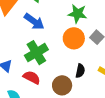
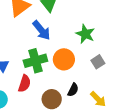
orange circle: (74, 38) -> (64, 59), moved
red semicircle: (32, 77) -> (24, 84), turned 66

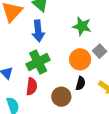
blue arrow: (41, 30) -> (38, 31), turned 45
orange circle: (64, 59) -> (80, 59), moved

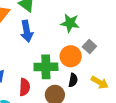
green cross: (38, 62) -> (46, 67), moved, turned 30

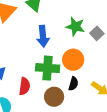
blue arrow: (27, 31) -> (43, 36), moved
gray square: (89, 47) -> (97, 33), moved

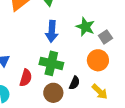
orange circle: (73, 60) -> (98, 60), moved

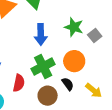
orange circle: (98, 60) -> (74, 61), moved
green cross: (51, 63) -> (43, 67), turned -35
black semicircle: (74, 83) -> (68, 84), turned -56

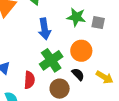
gray square: (95, 35) -> (98, 23), turned -32

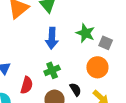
orange circle: (81, 51) -> (97, 67), moved
green cross: (51, 60) -> (52, 70), size x0.7

